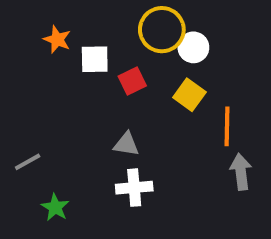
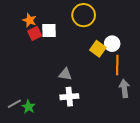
white circle: (193, 47) -> (112, 44), moved
red square: (132, 81) -> (35, 33), moved
gray line: (28, 162) -> (14, 104), moved

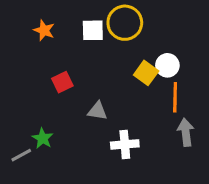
white square: (49, 30) -> (93, 30), moved
red square: (35, 33) -> (62, 82), moved
white cross: (69, 97) -> (125, 144), moved
green star: (29, 107) -> (43, 138), moved

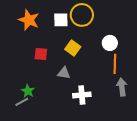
orange star: (44, 30) -> (29, 20), size x1.5
yellow square: (146, 73) -> (73, 48), moved
red square: (62, 82) -> (41, 54), turned 32
gray line: (21, 155) -> (22, 102), moved

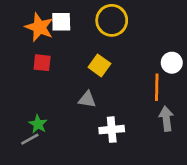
white square: (61, 20) -> (61, 22), moved
white circle: (110, 43) -> (172, 63), moved
red square: (41, 54) -> (42, 63), moved

